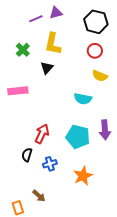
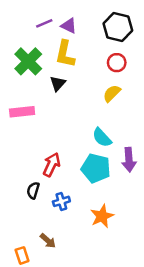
purple triangle: (56, 13) -> (69, 26), moved, turned 40
green cross: (23, 50) -> (28, 61), size x1.6
yellow semicircle: (100, 76) -> (112, 93), moved, turned 112
cyan semicircle: (83, 99) -> (102, 138), moved, turned 36

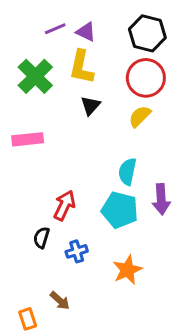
red circle: (117, 63) -> (146, 78), size x1.6
black triangle: (58, 83) -> (91, 106), moved
cyan semicircle: (102, 138) -> (127, 172), turned 55

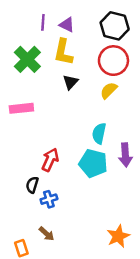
purple line: (55, 29) -> (43, 22), turned -63
blue cross: (77, 251) -> (49, 199), moved
orange star: (127, 270) -> (118, 236), moved

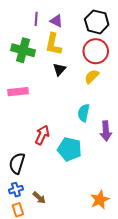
green cross: (27, 59) -> (23, 50), turned -30
cyan pentagon: (93, 163) -> (69, 149), moved
black semicircle: (32, 185) -> (17, 163), moved, size x1.5
blue cross: (49, 199) -> (16, 190), moved

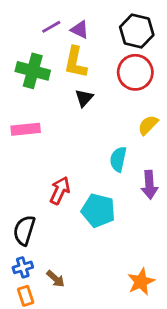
purple line: (36, 19) -> (51, 27), turned 56
yellow semicircle: (92, 76) -> (148, 125), moved

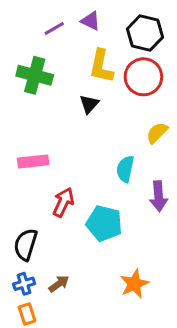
purple triangle: (80, 30) -> (91, 21), moved
yellow L-shape: (75, 62) -> (101, 66), moved
pink rectangle: (26, 129) -> (33, 161), moved
brown arrow: (56, 279) -> (59, 284), moved, turned -78
orange star: (141, 282) -> (134, 284), moved

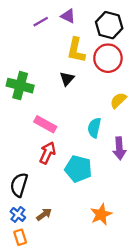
green cross: (35, 75) -> (20, 86), moved
pink rectangle: (33, 161) -> (45, 124), moved, turned 35
blue cross: (24, 284) -> (18, 214), turned -35

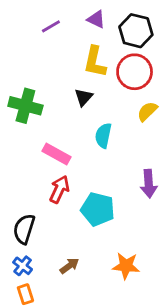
purple triangle: (68, 16) -> (96, 19), moved
yellow semicircle: (118, 100) -> (147, 111), moved
cyan semicircle: (94, 128) -> (103, 135), moved
brown arrow: (44, 214) -> (69, 266), moved
orange star: (101, 214) -> (126, 266), turned 30

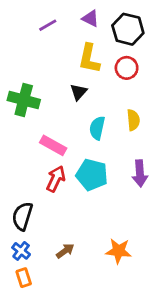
red circle: (135, 72) -> (127, 68), size x0.7
yellow semicircle: (147, 111) -> (133, 120), moved, turned 130
cyan pentagon: (98, 209) -> (92, 175), moved

